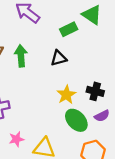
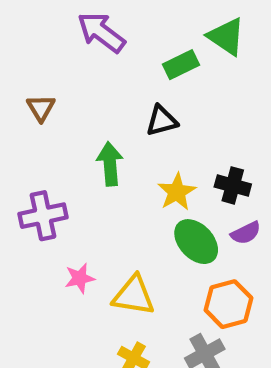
green arrow: (21, 56) -> (110, 164), moved

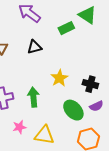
black triangle: (162, 121) -> (34, 47), moved
green arrow: (110, 164) -> (33, 97), moved
yellow star: (177, 192) -> (59, 78), moved

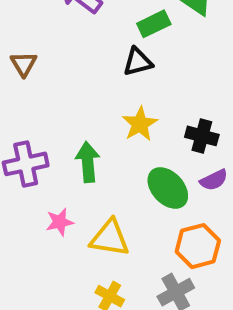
black triangle: (34, 47) -> (138, 62), moved

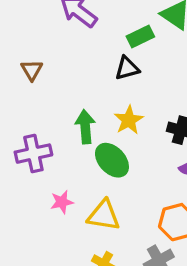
green arrow: (88, 162) -> (85, 127), moved
green ellipse: (168, 188) -> (112, 160), moved

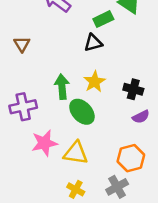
pink star: (62, 202) -> (44, 143), size x1.5

